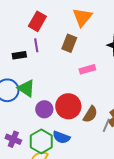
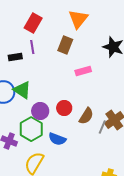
red circle: (68, 106) -> (64, 108), size x0.6
green hexagon: (41, 141) -> (31, 129), moved

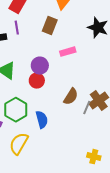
red circle: (64, 108) -> (37, 81), moved
purple circle: (40, 111) -> (40, 66), moved
blue semicircle: (57, 139) -> (42, 120), turned -126

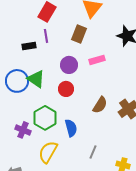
purple circle: (40, 66) -> (69, 65), moved
gray line: (87, 108) -> (93, 152), moved

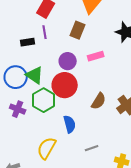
red circle: (66, 89) -> (65, 85), size x1.6
green hexagon: (45, 118) -> (44, 100), moved
purple cross: (23, 130) -> (18, 109), moved
gray line: (93, 152) -> (92, 148), turned 48

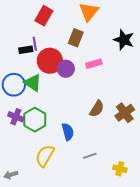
purple line: (45, 32) -> (35, 44), moved
red circle: (65, 85) -> (50, 61), moved
green hexagon: (44, 100) -> (35, 120), moved

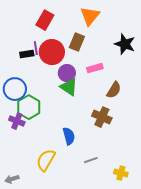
red circle: (50, 61) -> (52, 52), moved
green triangle: (33, 83) -> (69, 87), moved
brown semicircle: (97, 109) -> (114, 90), moved
brown cross: (125, 113) -> (102, 117), moved, turned -30
green hexagon: (35, 120) -> (29, 107), moved

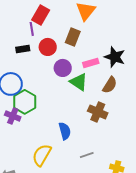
black star: (125, 44) -> (115, 57), moved
purple line: (36, 48) -> (32, 29), moved
red circle: (52, 52) -> (48, 47), size x0.7
green triangle: (69, 87) -> (79, 82), moved

